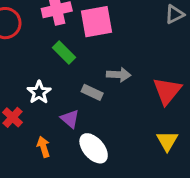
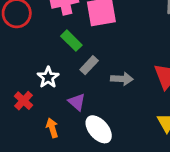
gray arrow: (119, 75) -> (122, 79), moved
gray rectangle: (92, 92) -> (89, 65), moved, turned -72

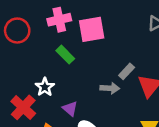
gray rectangle: (89, 65) -> (127, 71), moved
red cross: (24, 101) -> (23, 107), size x1.5

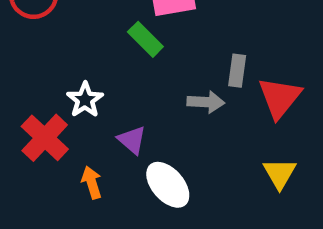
green rectangle: (65, 55) -> (145, 39), moved
gray rectangle: (127, 71) -> (237, 71), turned -35

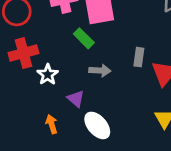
gray arrow: (206, 102) -> (100, 70), moved
red cross: (45, 138) -> (23, 53), moved, turned 32

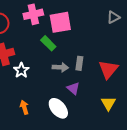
gray rectangle: (139, 57) -> (79, 63), moved
purple triangle: (76, 99) -> (73, 88), moved

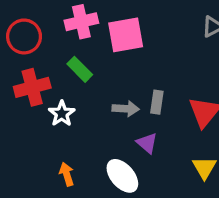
green rectangle: (48, 43) -> (80, 69), moved

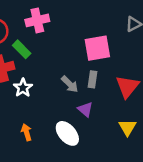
pink square: (126, 35) -> (97, 48), moved
green rectangle: (80, 69) -> (22, 49), moved
gray arrow: (126, 109) -> (70, 84), turned 42

